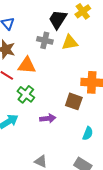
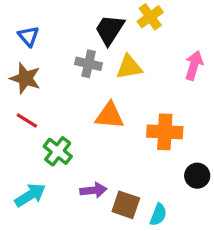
orange triangle: (27, 65) -> (110, 116), moved
brown square: (74, 101) -> (126, 205), moved

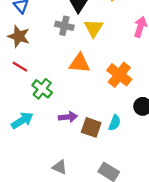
yellow triangle: (129, 67) -> (94, 28), turned -48
orange cross: (165, 132) -> (119, 75), turned 35
cyan semicircle: (158, 215) -> (115, 123), moved

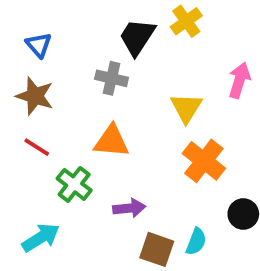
yellow triangle: (94, 28) -> (186, 108), moved
orange triangle: (80, 63) -> (112, 141), moved
purple arrow: (68, 117) -> (129, 208), moved

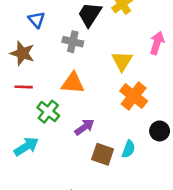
blue triangle: (39, 45) -> (37, 20), moved
red line: (37, 147) -> (24, 87), turned -30
purple arrow: (129, 208) -> (84, 127), turned -30

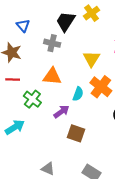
cyan semicircle: (128, 149) -> (78, 94), moved

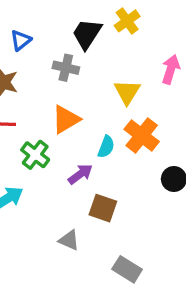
blue triangle: (23, 26) -> (21, 40), turned 32
orange triangle: (52, 76) -> (66, 119), turned -36
gray triangle: (48, 169) -> (69, 240), moved

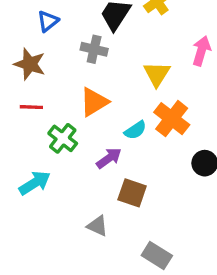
cyan semicircle: (106, 147) -> (135, 130), turned 35

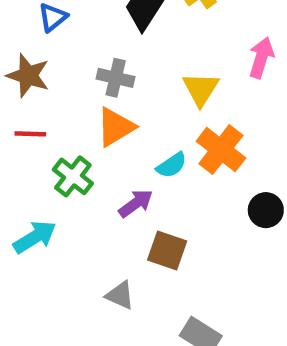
gray cross: (94, 49) -> (116, 78), moved

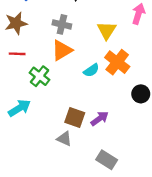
brown star: (28, 76) -> (16, 23), turned -30
purple arrow: (136, 203) -> (100, 119), moved
brown square: (167, 250) -> (75, 117), moved

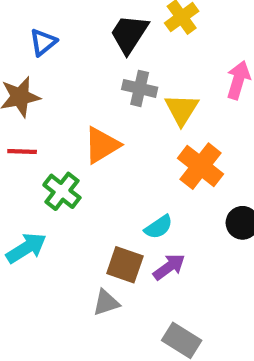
gray cross: (62, 24) -> (140, 88), moved
cyan semicircle: (91, 70) -> (159, 227), moved
gray triangle: (64, 139) -> (106, 303), turned -42

